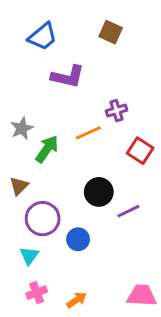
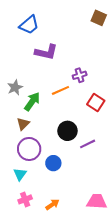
brown square: (111, 32) -> (99, 18), moved
brown triangle: (19, 186) -> (23, 124), moved

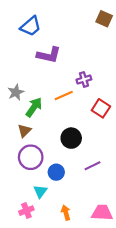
purple line: (88, 144) -> (92, 166), moved
cyan triangle: (20, 174) -> (40, 191), moved
orange arrow: (52, 204) -> (66, 213), moved, turned -72

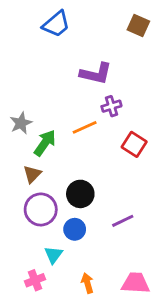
blue trapezoid: (31, 26) -> (56, 24), moved
purple L-shape: (49, 55) -> (96, 74), moved
black circle: (71, 138) -> (80, 194), moved

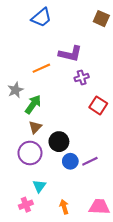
orange line: (85, 127) -> (41, 68), moved
brown triangle: (32, 174) -> (35, 127), moved
blue circle: (75, 229) -> (70, 161), moved

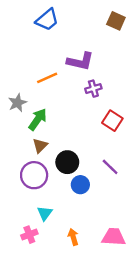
purple line: (90, 161) -> (110, 167), moved, turned 70

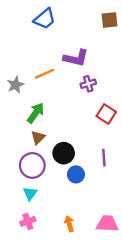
brown square: (116, 21) -> (110, 20), turned -30
gray star: (17, 103) -> (16, 85), moved
purple line: (110, 167) -> (104, 158), turned 42
cyan triangle: (45, 213) -> (30, 193), moved

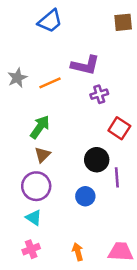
gray star: (16, 85) -> (17, 78), moved
black circle: (64, 153) -> (97, 160), moved
cyan triangle: (30, 193) -> (34, 218), turned -32

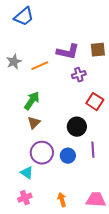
blue trapezoid: (50, 21) -> (24, 17), moved
brown square: (123, 22) -> (98, 50), moved
purple line: (117, 177) -> (93, 150), moved
purple circle: (36, 186) -> (42, 153), moved

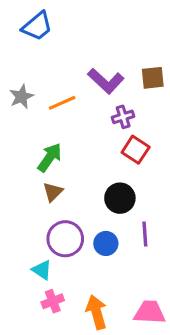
purple L-shape: (68, 52) -> (106, 81), turned 30
red square: (95, 102) -> (136, 150), moved
pink cross: (25, 198) -> (53, 301), moved
orange arrow: (62, 200) -> (96, 312), size x1.5

